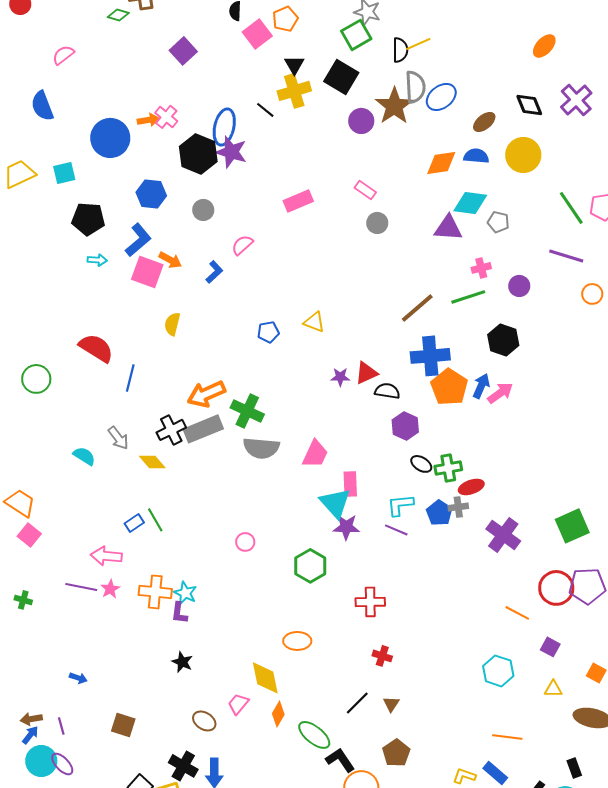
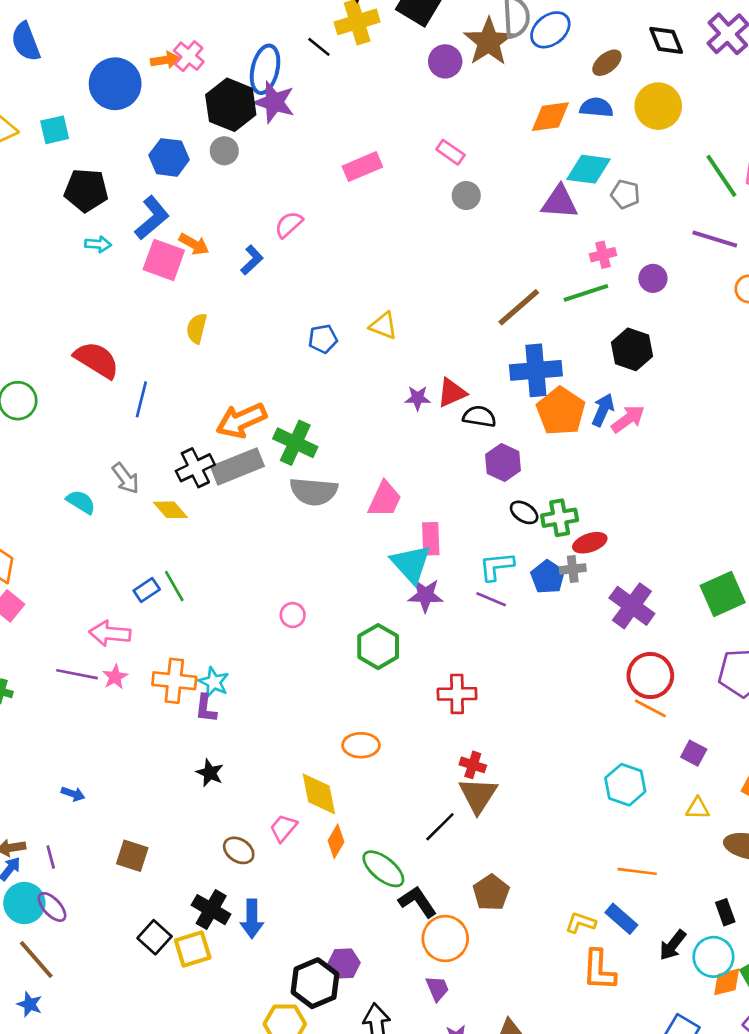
gray circle: (203, 210) -> (224, 151), moved
red circle: (556, 588) -> (650, 676), moved
brown triangle: (391, 704) -> (478, 795), moved, size x1.8

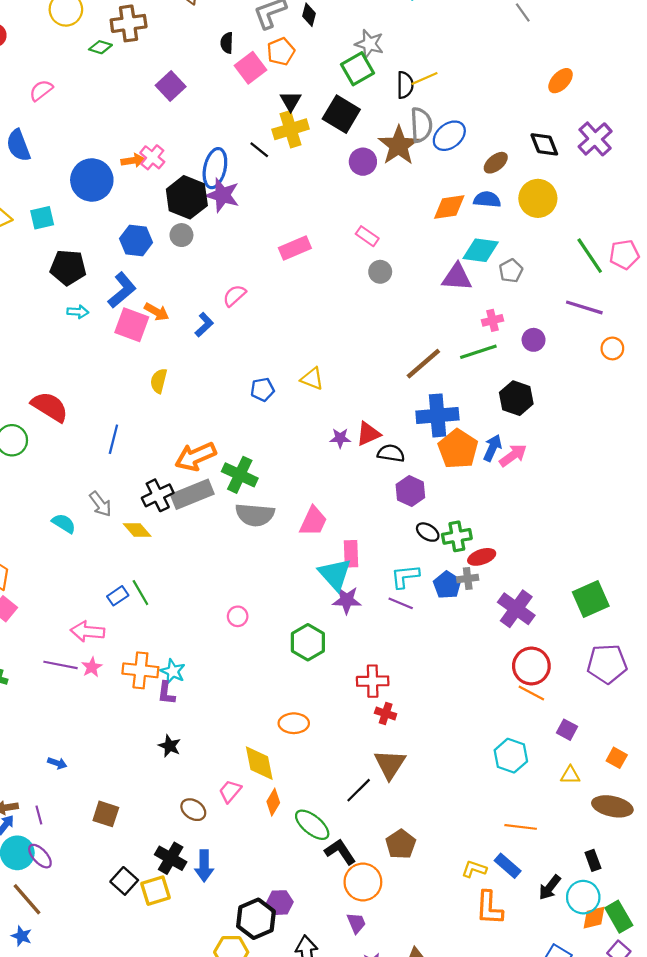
gray pentagon: (625, 194) -> (511, 271), turned 30
red semicircle: (97, 360) -> (50, 407), moved
red cross: (473, 765) -> (386, 714), moved

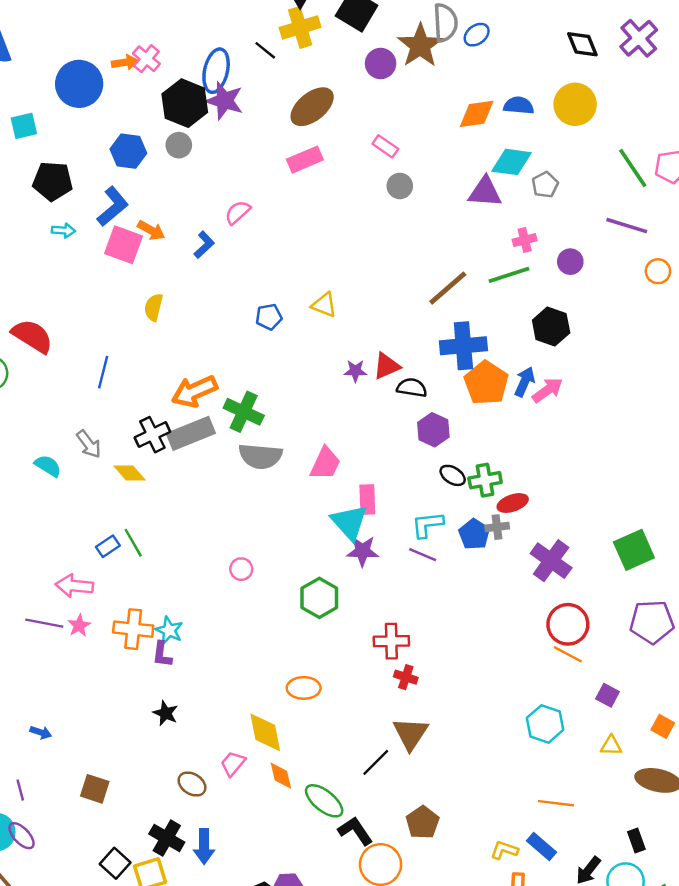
blue ellipse: (449, 136) -> (477, 35), size x0.7
brown ellipse: (496, 163) -> (312, 107), moved, size x1.6
orange diamond: (273, 802) -> (281, 776), turned -44

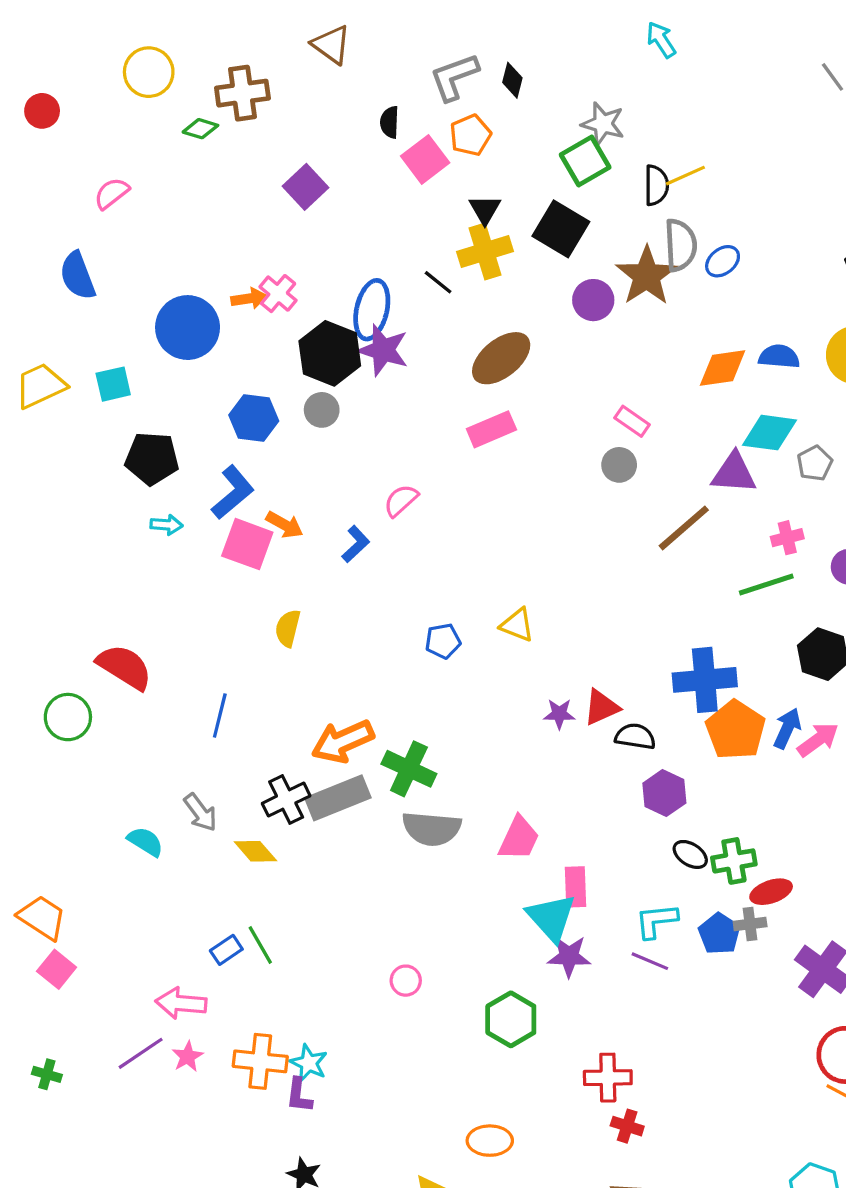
pink rectangle: (385, 146) -> (632, 421), moved
brown line: (448, 288) -> (684, 528), moved
purple line: (44, 623) -> (141, 1053), turned -45

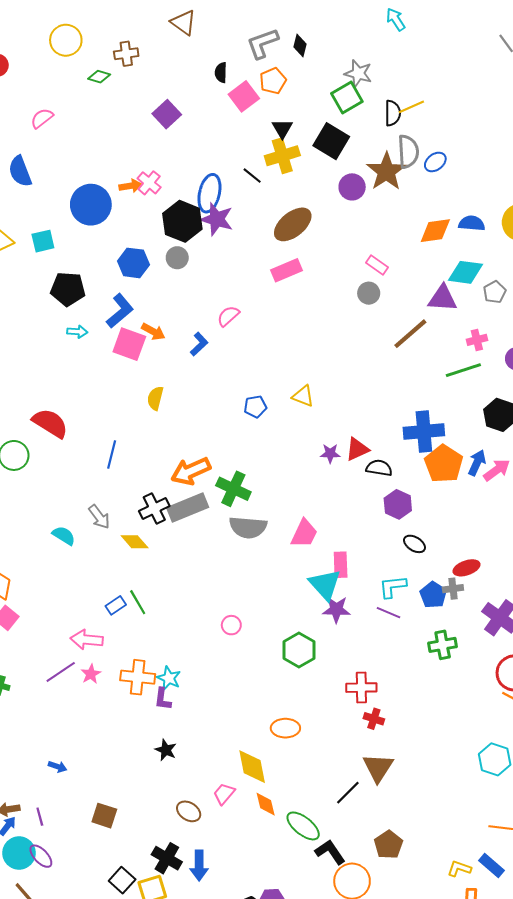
brown cross: (242, 93) -> (126, 54), size x0.7
green cross: (734, 861) -> (443, 645), moved

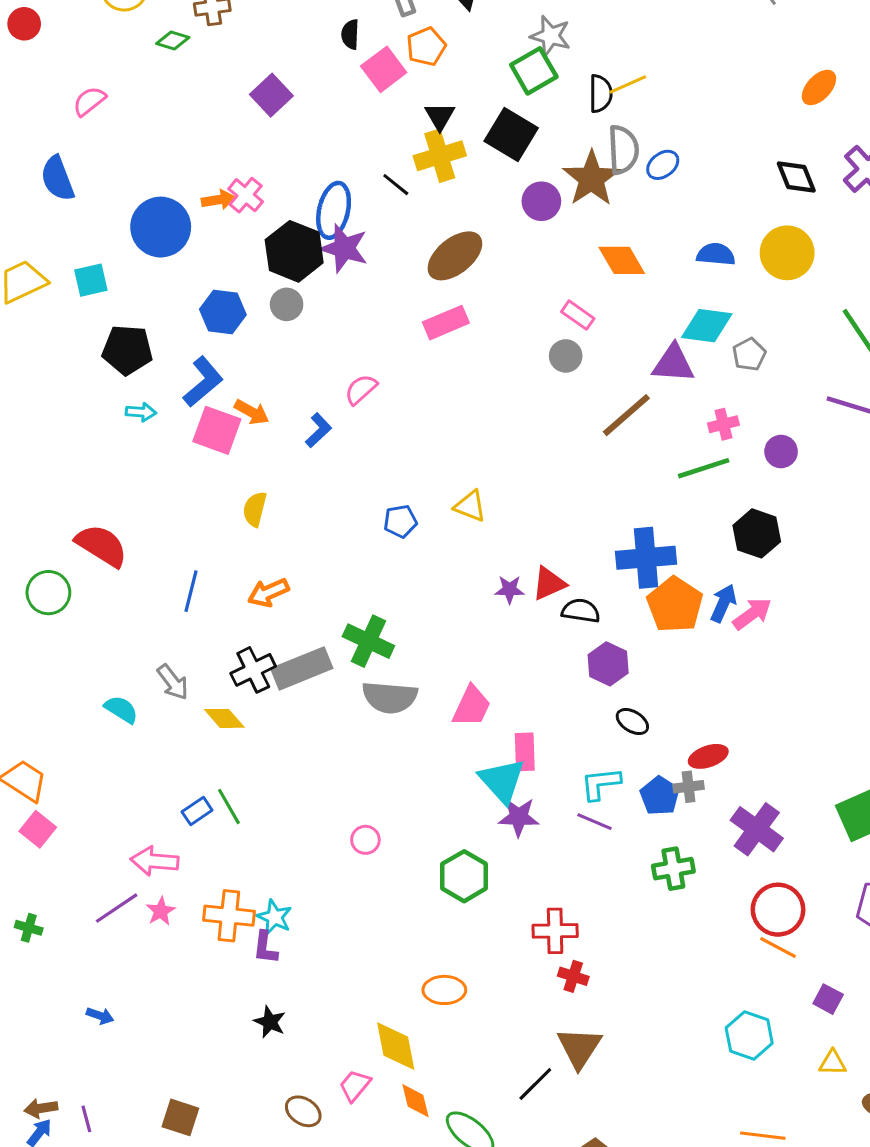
orange diamond: (435, 231) -> (622, 260), moved, turned 68
orange arrow: (191, 471) -> (268, 593), moved, size x0.7
blue arrow: (58, 767) -> (100, 1016), moved

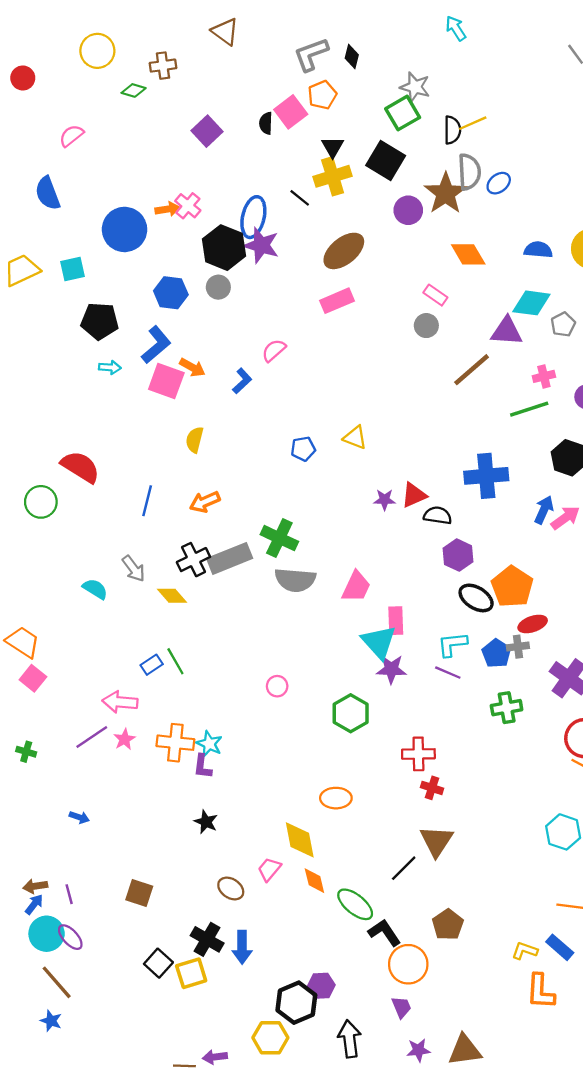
black semicircle: (350, 34) -> (266, 123), moved
orange pentagon: (675, 605) -> (512, 587), moved
black ellipse: (632, 722) -> (476, 598), size x1.4

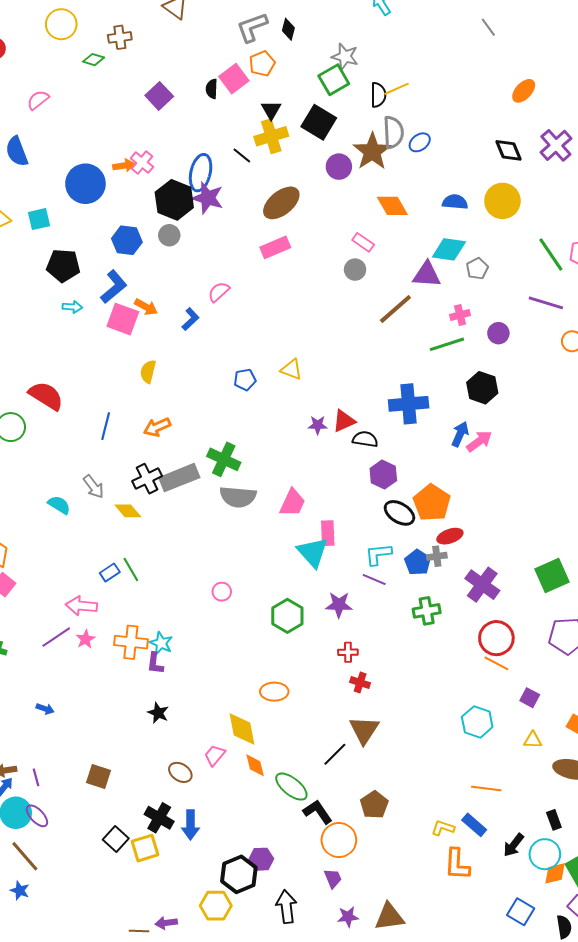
purple star: (391, 669) -> (339, 605), moved
red cross: (418, 754) -> (348, 652), size x0.7

